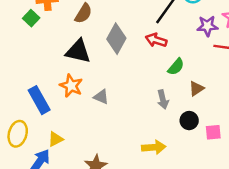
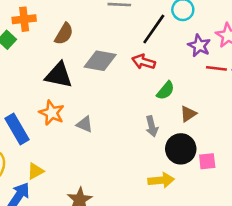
purple star: (207, 26) -> (199, 46), turned 30
gray diamond: (116, 39) -> (100, 61), turned 72
black circle: (189, 121) -> (181, 149), size x1.5
yellow arrow: (154, 147) -> (161, 180), moved

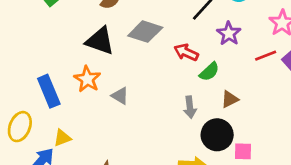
purple star: (199, 46) -> (229, 33), moved
red arrow: (144, 62) -> (186, 52), moved
red line: (216, 68) -> (266, 56), turned -36

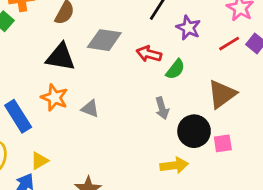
brown triangle: (230, 99) -> (222, 94), moved, size x1.6

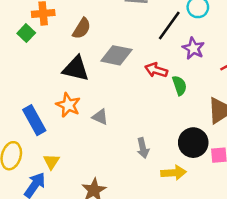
green semicircle: (175, 69) -> (179, 85), turned -60
gray arrow: (162, 108) -> (143, 148), moved
yellow triangle: (39, 161) -> (51, 162), turned -30

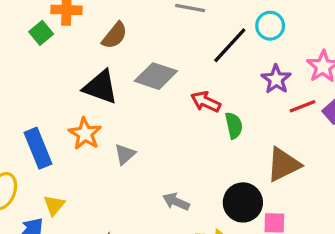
purple star: (193, 48) -> (276, 79), moved
gray triangle: (100, 117) -> (125, 154), turned 48
gray arrow: (143, 148) -> (176, 202), turned 120

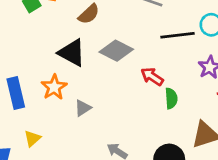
black line: (230, 45) -> (178, 35), turned 32
yellow triangle: (54, 205) -> (32, 138), moved

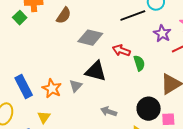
black triangle: (72, 53) -> (96, 71), moved
orange star: (54, 87) -> (52, 88), moved

